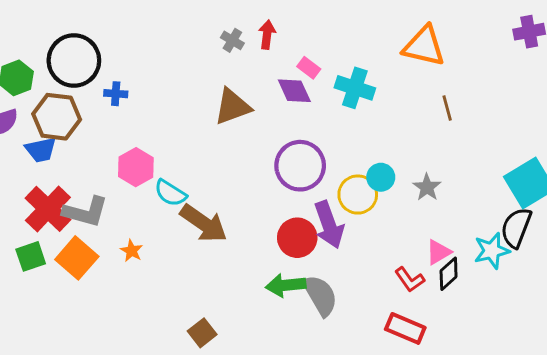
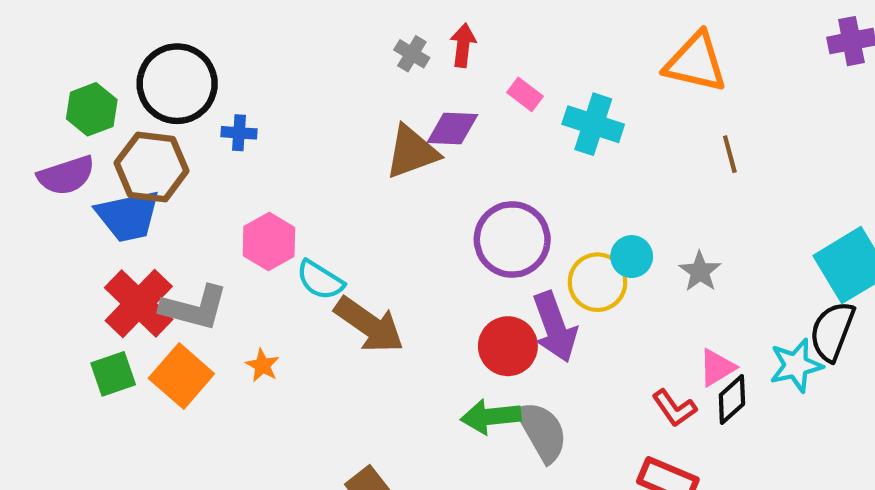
purple diamond: (294, 91) -> (452, 129), moved, turned -63
blue trapezoid: (41, 150) -> (128, 216), size x1.4

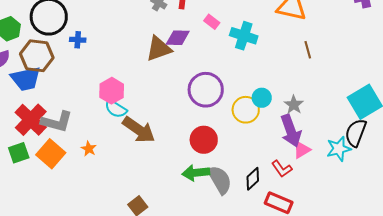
pink hexagon: (269, 242) -> (112, 91), moved
purple arrow: (555, 327) -> (291, 131), moved
black diamond: (732, 400) -> (253, 179), moved

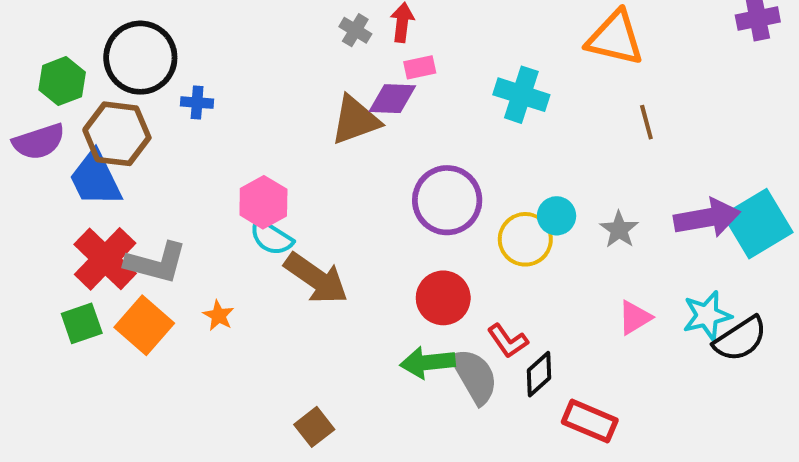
pink rectangle: (212, 22) -> (420, 67), moved, turned -49
blue trapezoid: (26, 79) -> (95, 179), turned 76
purple arrow: (291, 131) -> (707, 218), moved, turned -80
black semicircle: (356, 133) -> (740, 339), moved, turned -144
red L-shape: (282, 169) -> (508, 341), moved

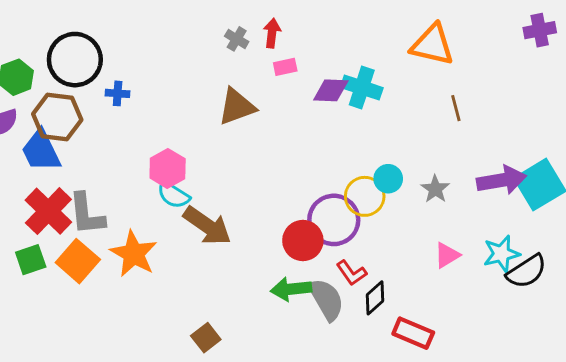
purple diamond: (392, 99) -> (331, 90), moved
purple circle: (447, 200) -> (334, 220), moved
gray L-shape: (156, 263) -> (87, 214), turned 69
orange star: (219, 316) -> (134, 254), size x2.0

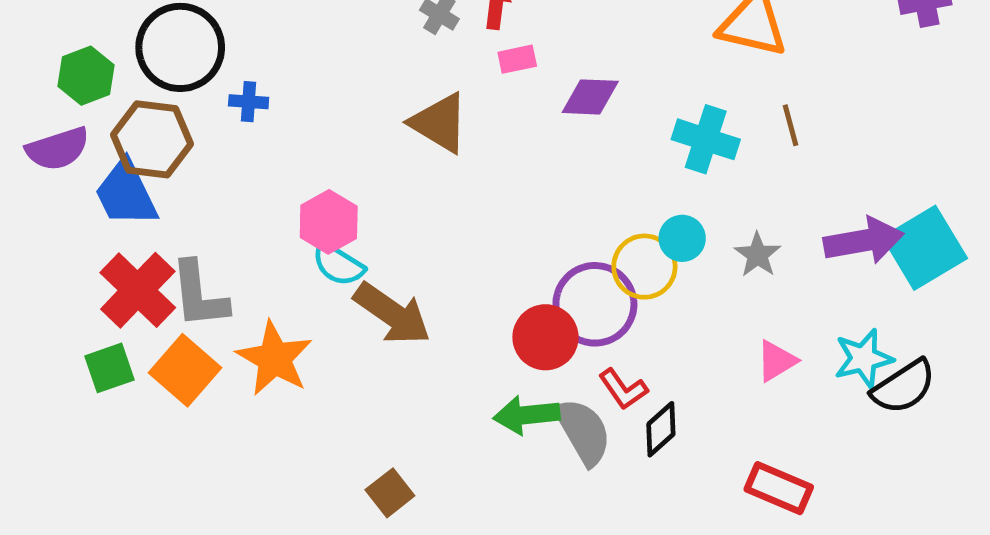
cyan cross: (362, 88) -> (706, 139), moved
brown triangle: (237, 107) -> (439, 123), turned 51
red rectangle: (413, 333) -> (779, 488), moved

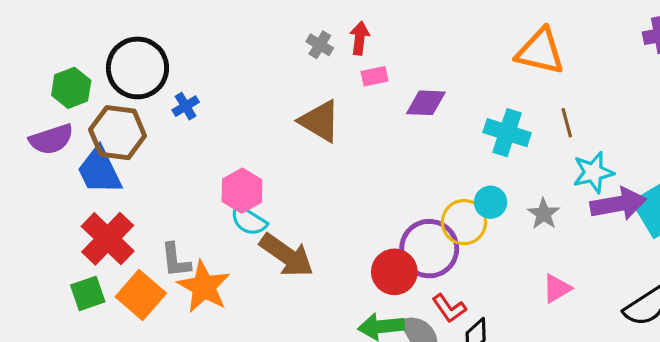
blue cross: (249, 102) -> (186, 106), turned -35
gray L-shape: (199, 295) -> (176, 260), moved, size x0.7
cyan star: (864, 358) -> (593, 172), moved

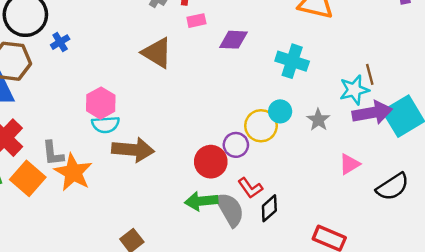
brown line: (567, 123) -> (370, 74), moved
cyan semicircle: (249, 220) -> (106, 125), turned -36
purple circle: (429, 249) -> (236, 145), size x0.6
brown arrow: (287, 255) -> (133, 150), turned -30
pink triangle: (557, 288) -> (349, 164), moved

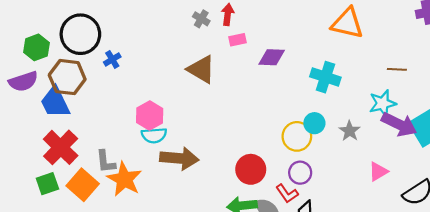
brown line: (370, 74) -> (397, 69), moved, turned -72
purple arrow: (372, 113) -> (399, 124), turned 36
purple circle: (236, 145) -> (300, 173), moved

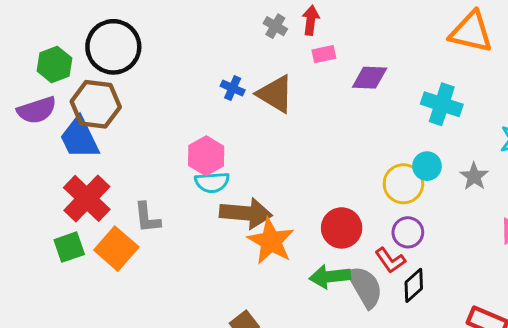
blue cross: (112, 59) -> (233, 88), moved, turned -35
orange star: (124, 179) -> (271, 241), moved

